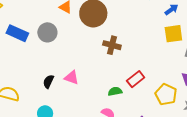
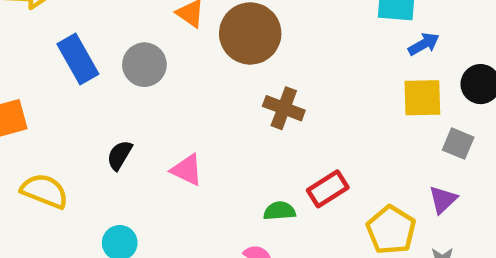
blue rectangle: (17, 33) -> (78, 59), turned 30
black semicircle: (48, 82) -> (119, 155), moved

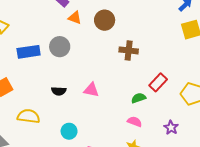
brown circle: (250, 33) -> (105, 20), size x0.7
blue rectangle: (78, 59) -> (29, 52), turned -55
black semicircle: (119, 155) -> (59, 91), turned -104

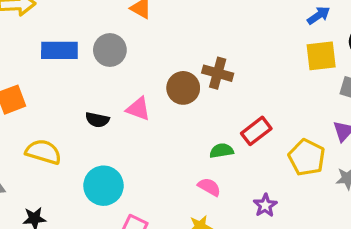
brown circle: (105, 20) -> (183, 88), moved
pink triangle: (91, 90) -> (138, 109), moved
cyan circle: (69, 131) -> (104, 186), size x1.5

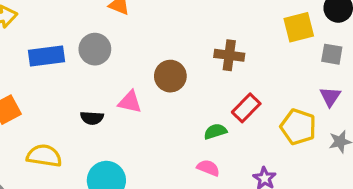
brown cross: (218, 73) -> (229, 55), moved

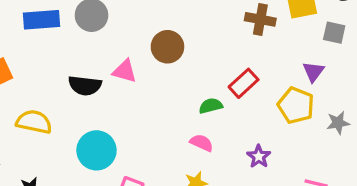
brown cross: (229, 55) -> (260, 19), moved
purple triangle: (330, 97) -> (313, 72), moved
black semicircle: (92, 118) -> (85, 86), size x1.4

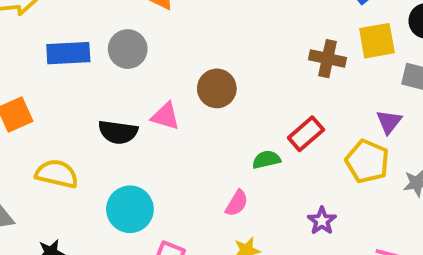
pink semicircle: (202, 143) -> (237, 203), moved, turned 95

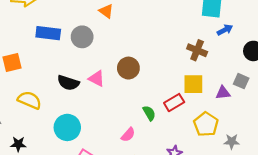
yellow square: (377, 41) -> (193, 84), moved
brown cross: (328, 59) -> (197, 50), moved
purple triangle: (389, 122) -> (223, 93), moved, turned 35
green semicircle: (266, 160) -> (149, 113), turned 63

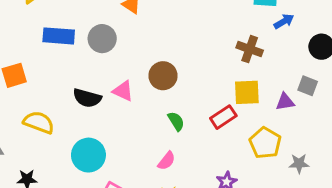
green semicircle: (149, 113) -> (176, 121), moved

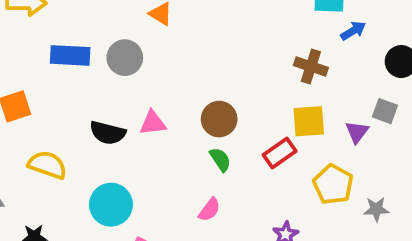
brown circle: (163, 76) -> (219, 119), moved
pink triangle: (123, 91) -> (153, 123), turned -30
purple triangle: (285, 102) -> (357, 132), turned -42

